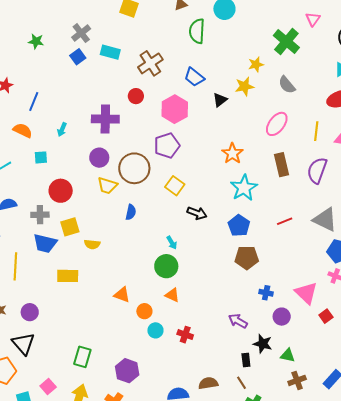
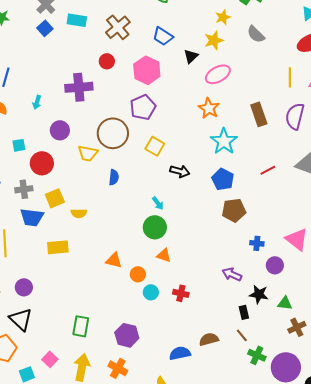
pink ellipse: (277, 124) -> (218, 74), moved, turned 30
cyan square: (41, 157) -> (19, 145), moved
purple circle: (99, 158) -> (60, 130), moved

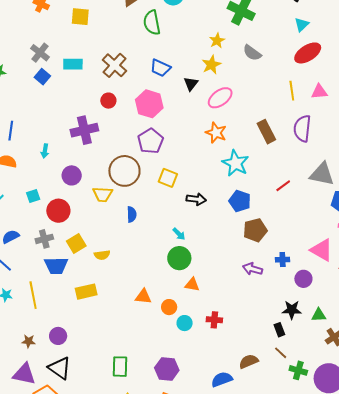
purple arrow: (232, 274) -> (253, 269), moved

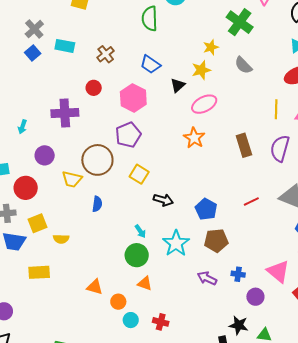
brown cross: (115, 65) -> (106, 54), size x0.7
cyan star: (236, 163) -> (176, 243), moved

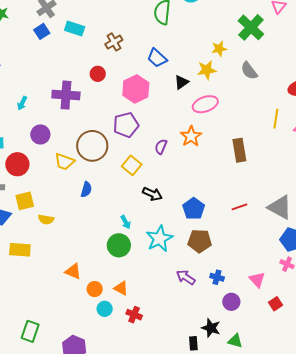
purple semicircle: (280, 148) -> (161, 147), moved, size x0.6
pink triangle: (278, 271) -> (257, 280), size x0.7
orange triangle: (145, 283) -> (121, 288), moved

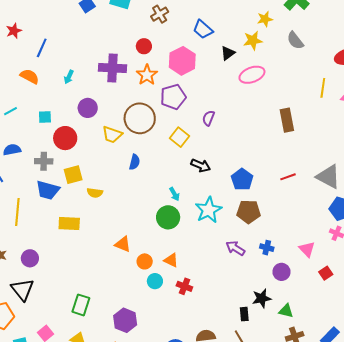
orange star: (191, 136) -> (147, 75), moved
black star: (211, 328) -> (262, 298), turned -30

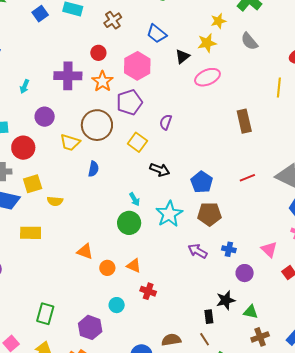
cyan circle: (155, 281) -> (117, 305), moved

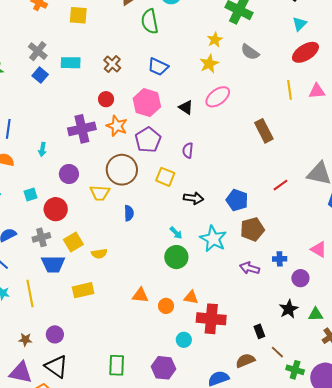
black triangle: (182, 56) -> (186, 107), moved, turned -35
red cross: (148, 291) -> (211, 319), size x1.8
black rectangle: (209, 317) -> (259, 331), moved

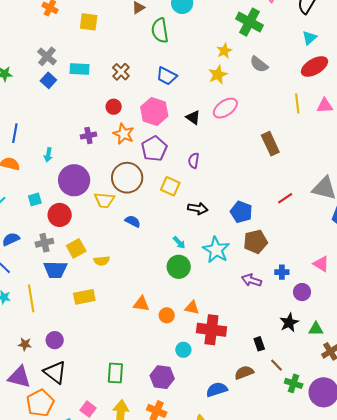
purple cross: (82, 129) -> (88, 135), size x0.6
purple circle: (69, 174) -> (74, 180), size x1.6
blue semicircle: (129, 213) -> (133, 221), turned -63

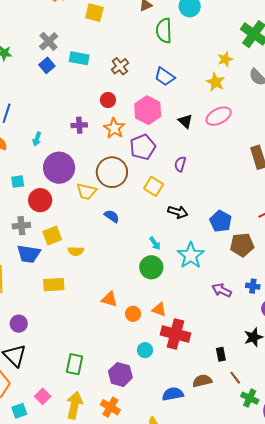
yellow star: (218, 75) -> (216, 82), turned -30
brown pentagon: (255, 242) -> (242, 245), moved

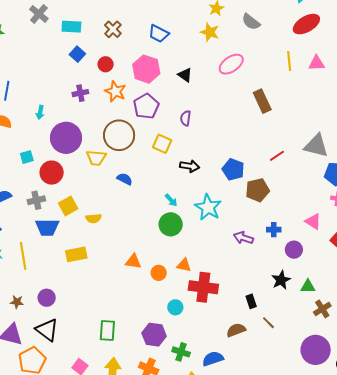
blue square: (47, 65) -> (77, 54), moved
pink ellipse: (219, 116) -> (231, 64), moved
blue semicircle: (173, 394) -> (213, 359), moved
green cross: (250, 398) -> (181, 352), moved

